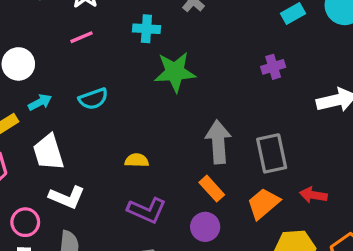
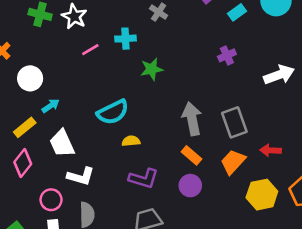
pink line: (82, 37) -> (90, 50), moved
green star: (175, 72) -> (152, 69), size x0.7
cyan semicircle: (93, 99) -> (113, 112), moved, size x1.4

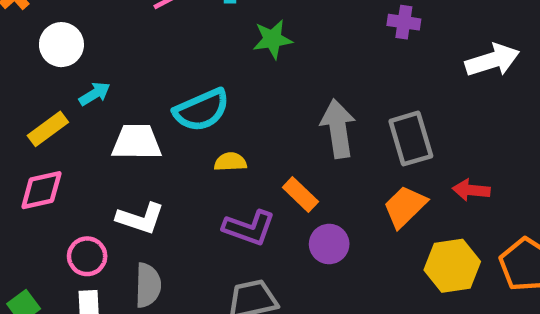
purple cross: (227, 55) -> (404, 22), turned 30
white trapezoid: (62, 143) -> (137, 142), moved, turned 112
orange rectangle: (192, 155) -> (300, 195), moved
pink diamond: (23, 163) -> (41, 190), turned 36

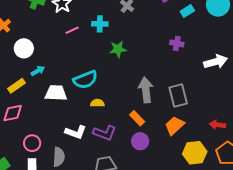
red arrow: (471, 190) -> (217, 125), moved
orange rectangle: (300, 195) -> (137, 118), moved
white L-shape: (140, 218) -> (76, 132), moved

